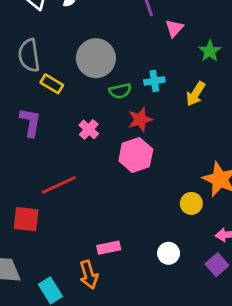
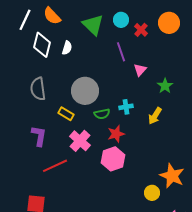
yellow rectangle: (52, 84) -> (66, 114), moved
pink cross: (89, 129) -> (80, 141), size x1.5
red line: (59, 185) -> (55, 166), moved

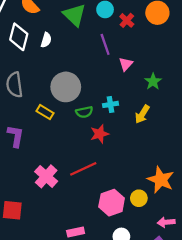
pink cross: (80, 141) -> (46, 176), moved
pink hexagon: (113, 159) -> (112, 203), moved
red line: (55, 166) -> (83, 169), moved

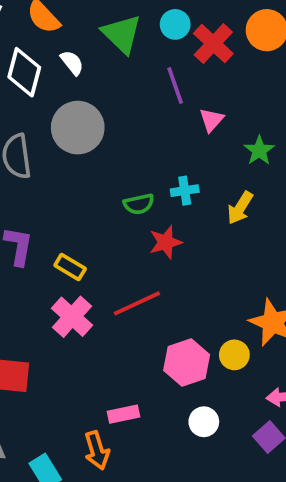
red cross: (127, 20) -> (213, 44), size x1.5
white semicircle: (46, 40) -> (72, 63), moved, turned -56
gray circle: (66, 87) -> (78, 128), moved
yellow rectangle: (45, 112) -> (70, 267), moved

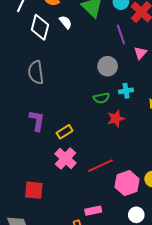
gray circle: (78, 128) -> (108, 66), moved, size x0.7
yellow rectangle: (70, 267) -> (65, 132), turned -63
red line: (137, 303) -> (100, 166), moved

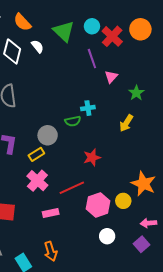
gray circle: (108, 66) -> (48, 135), moved
cyan cross: (126, 91) -> (88, 108), moved
red star: (116, 119) -> (92, 157), moved
pink rectangle: (93, 211) -> (51, 213), moved

